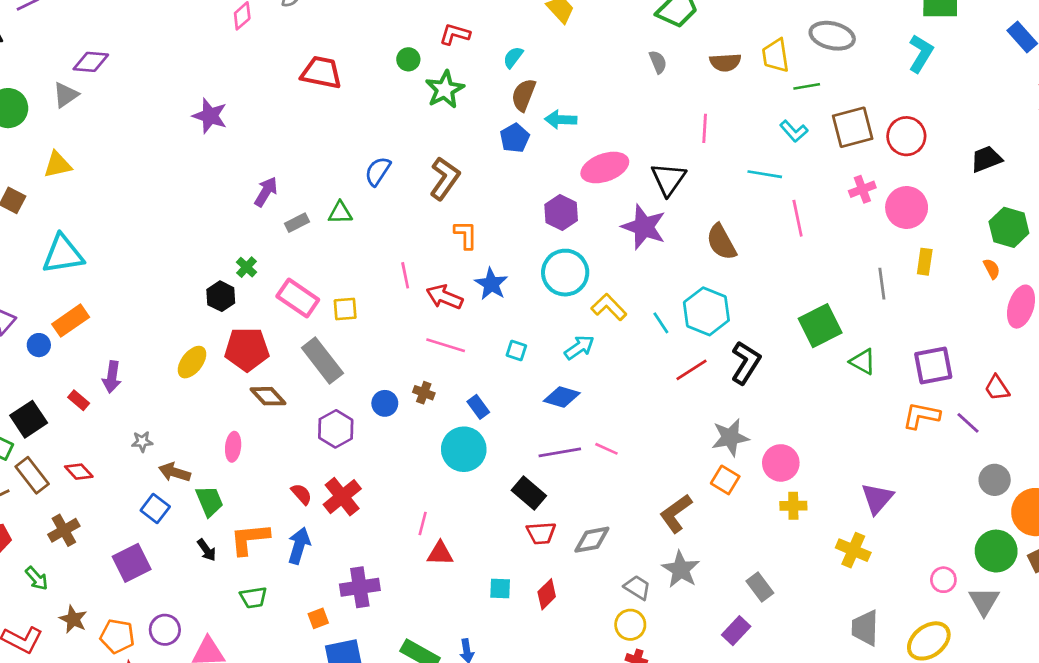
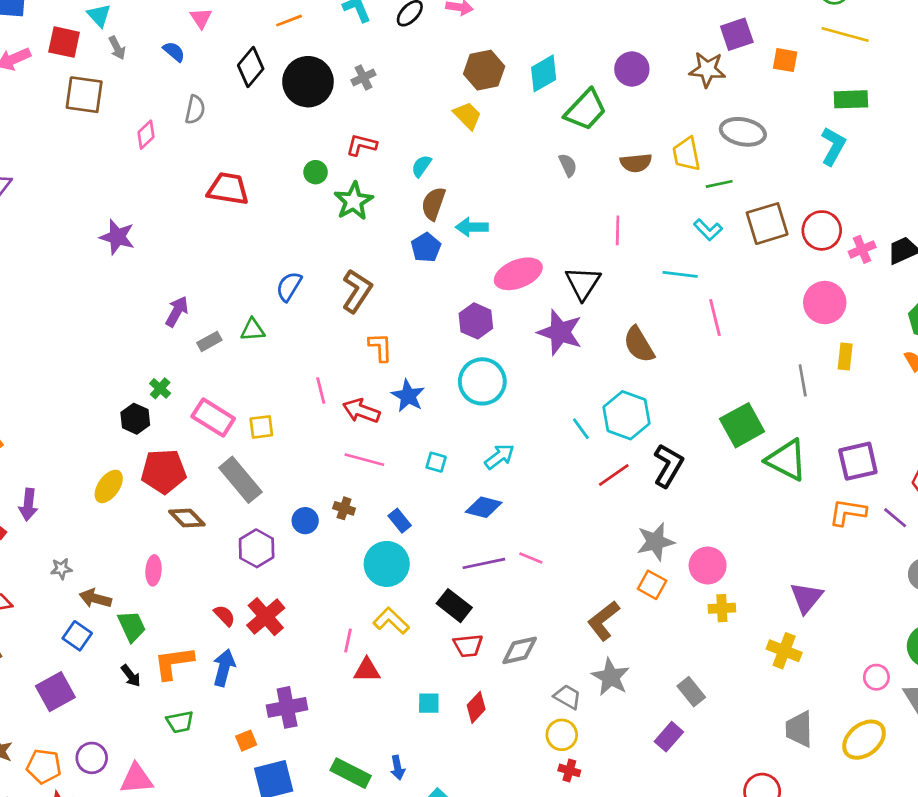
pink cross: (862, 189) -> (862, 249), moved
yellow L-shape: (609, 307) -> (391, 621), moved
green triangle: (863, 362) -> (786, 460), size x1.6

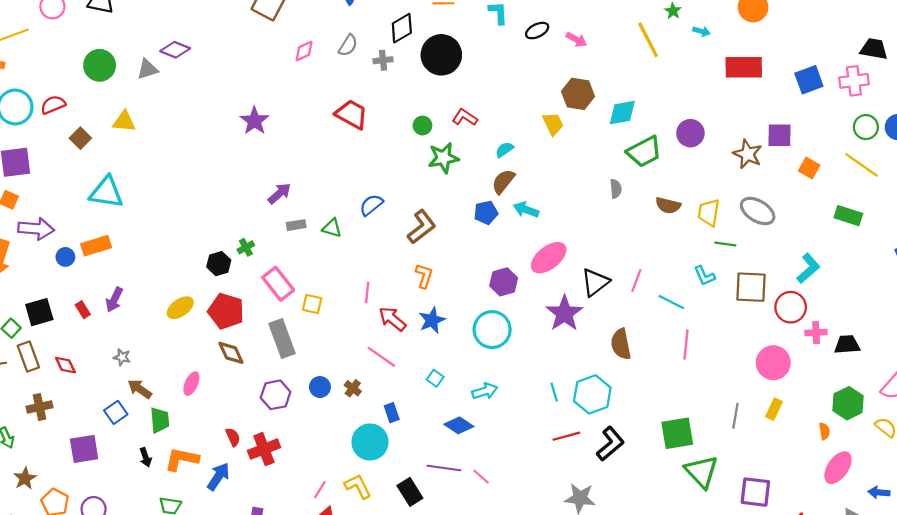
gray cross: (363, 77) -> (383, 60), moved
cyan L-shape: (833, 146) -> (808, 268), moved
pink line: (618, 230) -> (636, 281), moved
pink ellipse: (518, 274) -> (549, 258), turned -36

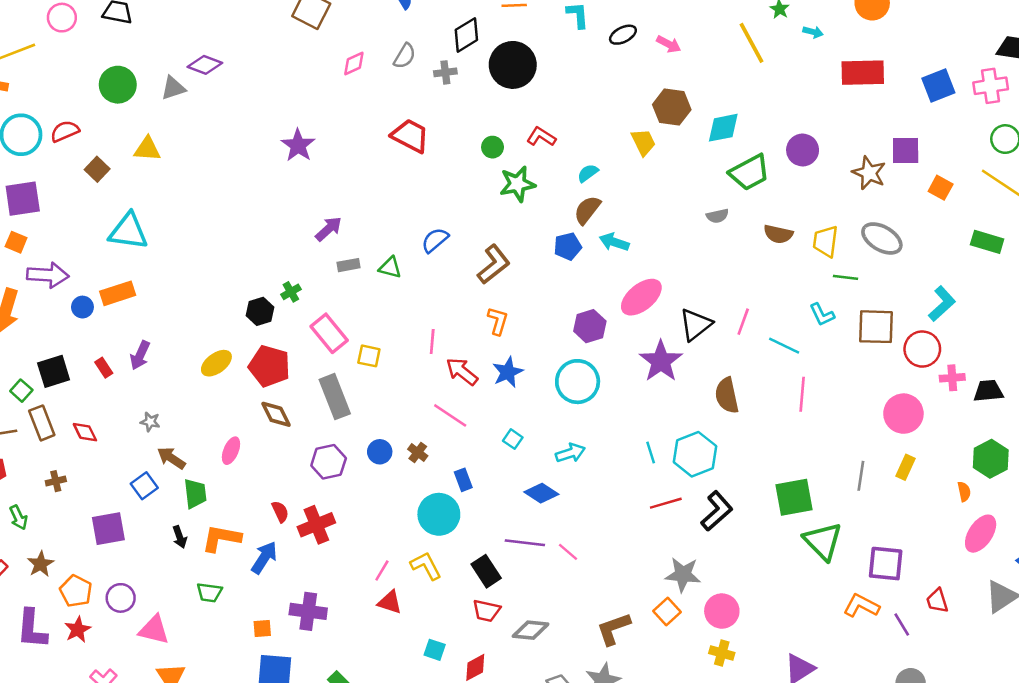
gray semicircle: (616, 189) -> (717, 216), turned 84
brown cross: (39, 407) -> (56, 481), size x0.7

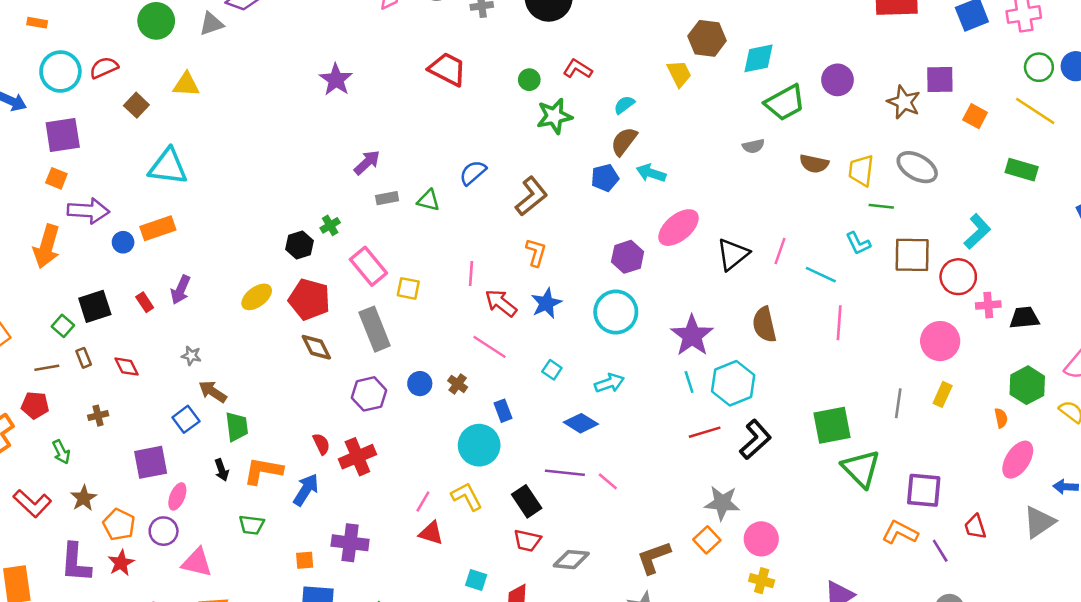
purple star: (661, 361) -> (692, 336), moved
brown rectangle: (42, 423) -> (84, 358), size x0.6
pink ellipse: (231, 451) -> (177, 496), moved

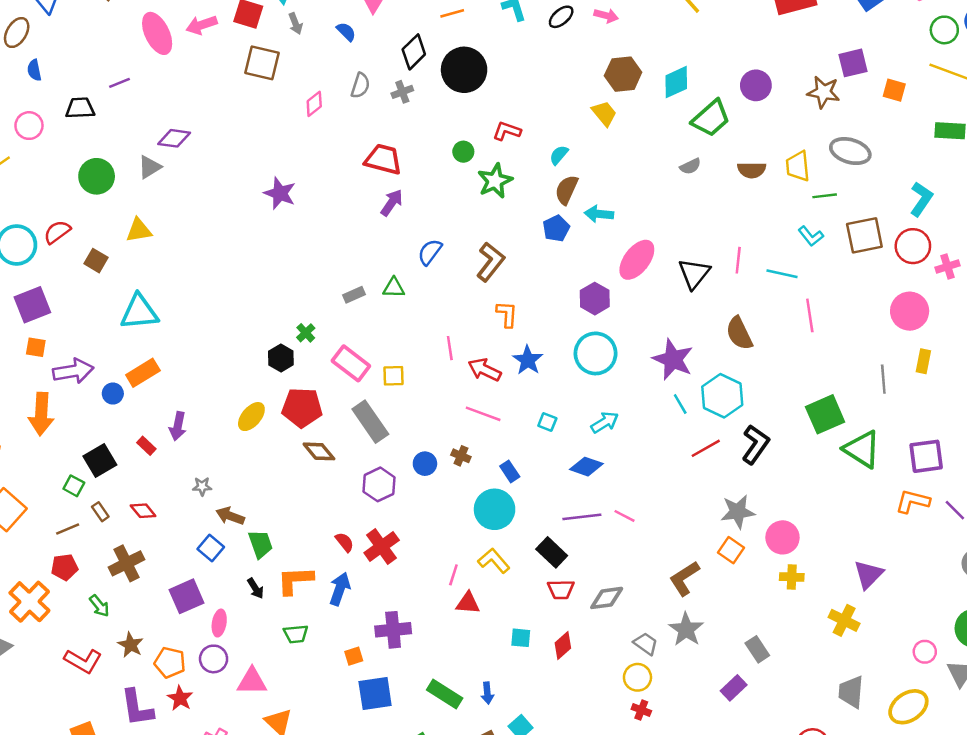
purple arrow: (367, 162) -> (392, 203), moved
brown cross: (98, 416) -> (126, 563), size x1.8

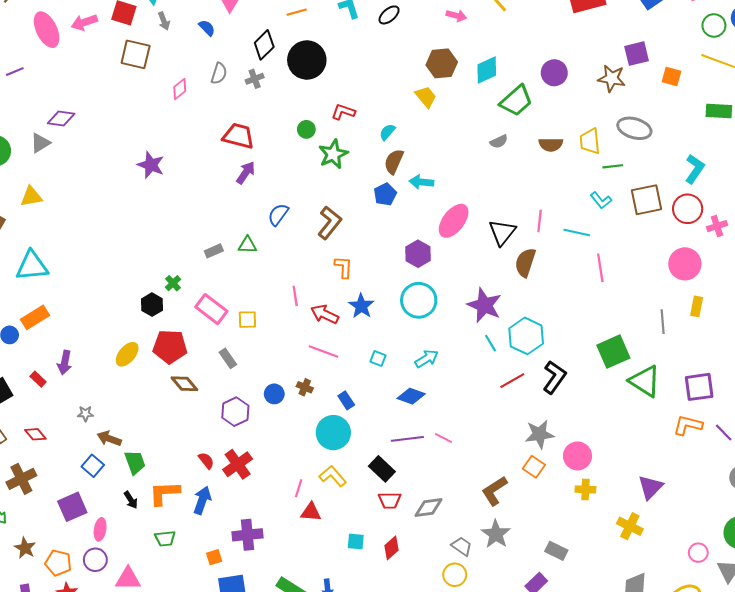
pink arrow: (606, 16) -> (456, 16), moved
brown semicircle: (739, 333) -> (525, 263), moved, turned 44
gray rectangle: (370, 422) -> (228, 358), size x0.6
gray rectangle: (757, 649) -> (556, 551), turned -30

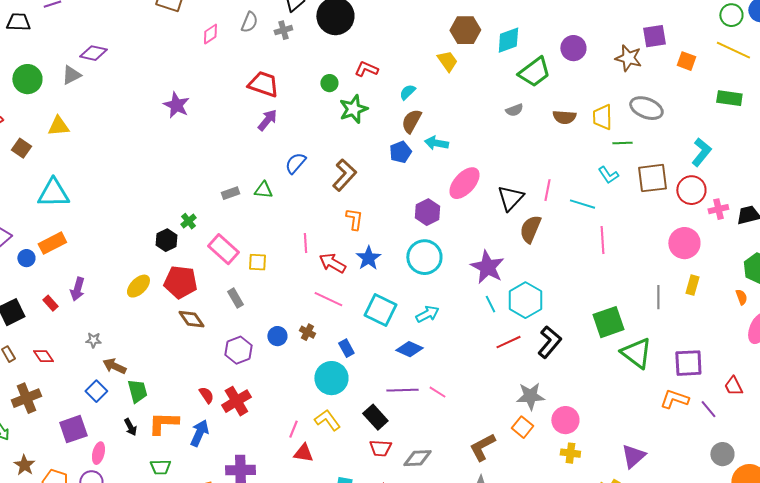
cyan square: (378, 358) -> (380, 310), size x2.0

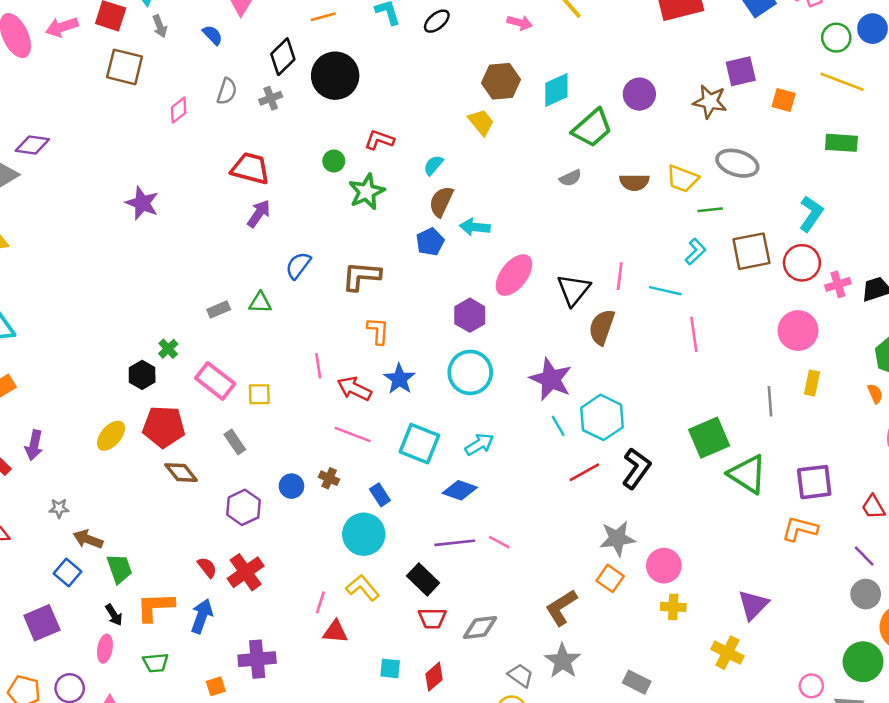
yellow trapezoid: (602, 117) -> (682, 179), turned -64
brown L-shape: (344, 175) -> (361, 276), turned -124
cyan L-shape: (608, 175) -> (695, 252), turned -95
purple line: (708, 409) -> (864, 556), moved
pink ellipse: (98, 453) -> (105, 649), moved

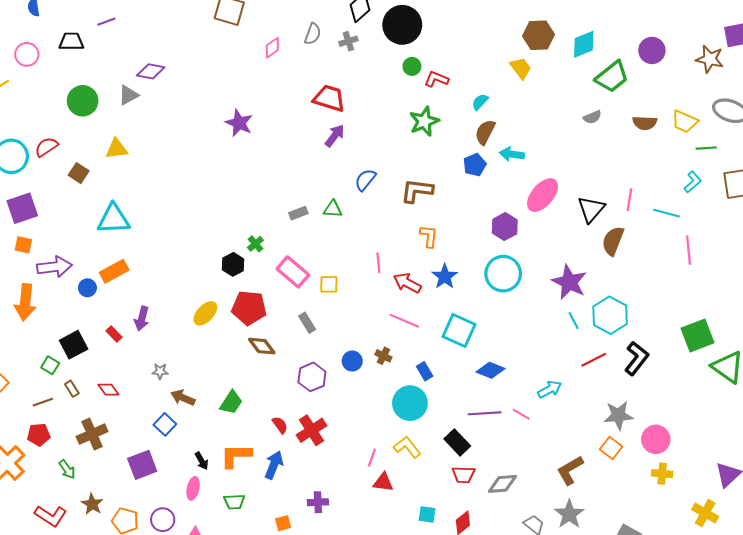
green circle: (334, 161) -> (412, 66), moved
cyan arrow: (479, 444) -> (550, 389), moved
green trapezoid: (119, 569) -> (231, 402), moved, turned 50
purple cross: (257, 659) -> (318, 502), size x0.7

